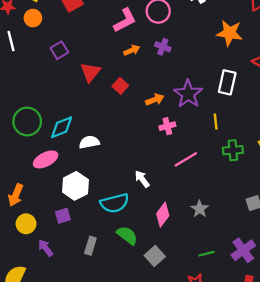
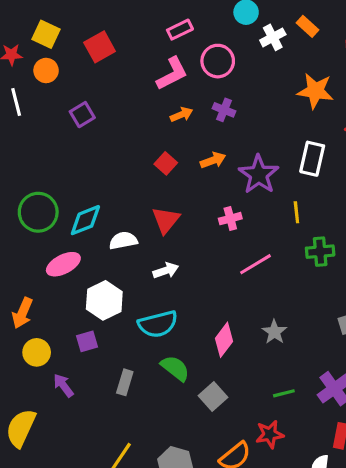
red triangle: (90, 72) -> (166, 220), moved
orange arrow: (155, 100) -> (213, 160), moved
white arrow: (142, 179) -> (166, 270), moved, turned 108

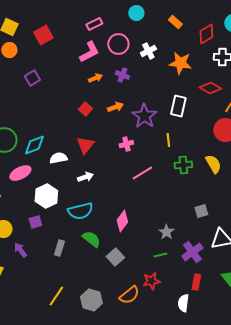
white cross: (273, 37) -> (148, 51), moved
gray star: (274, 332) -> (166, 232), moved

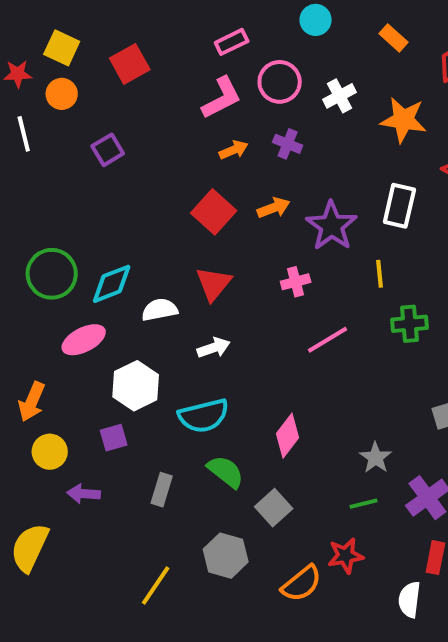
red square: (85, 109) -> (214, 212), size x1.5
purple arrow: (20, 250) -> (84, 494), turned -49
gray hexagon: (91, 300) -> (226, 556), moved

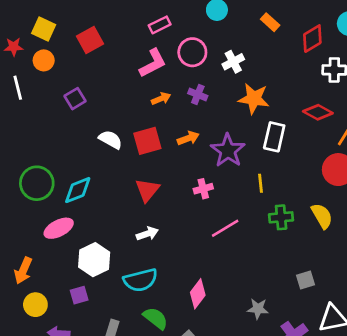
orange star: (403, 120) -> (254, 99), moved
red square: (214, 212) -> (147, 141), turned 32
white semicircle: (160, 310) -> (110, 140), moved, turned 40
gray star: (375, 458) -> (258, 309), turned -30

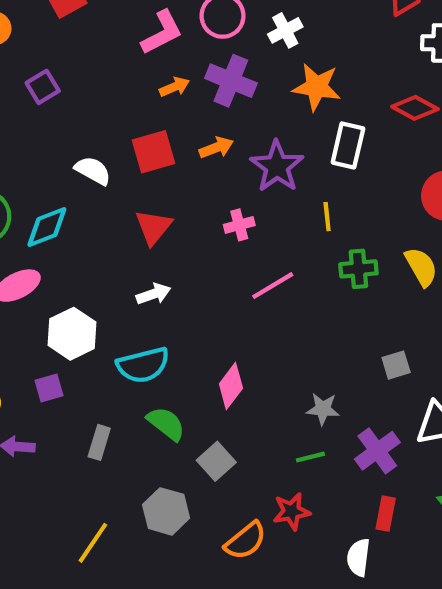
purple cross: (198, 95) -> (231, 81), size x1.6
white semicircle: (110, 140) -> (93, 171), moved

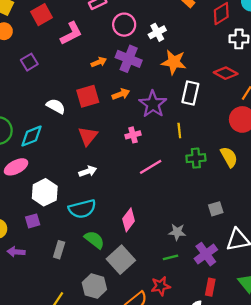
pink L-shape: (162, 33) -> (71, 33), moved
gray square: (216, 461) -> (121, 260), size x1.4

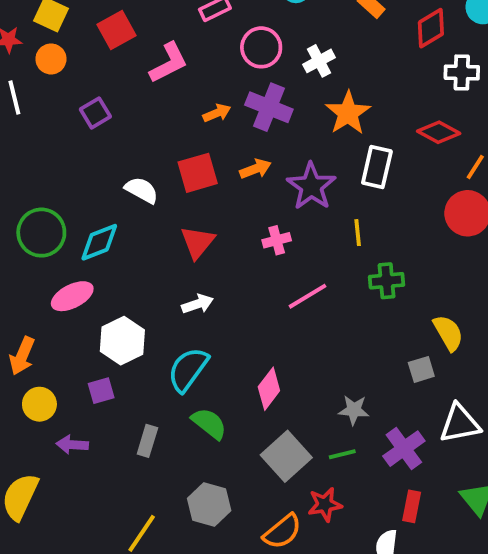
orange star: (174, 62) -> (348, 113), turned 30
yellow semicircle: (229, 157) -> (448, 333), moved
cyan semicircle: (82, 209) -> (188, 369), turned 140
gray square: (121, 260) -> (286, 456), moved

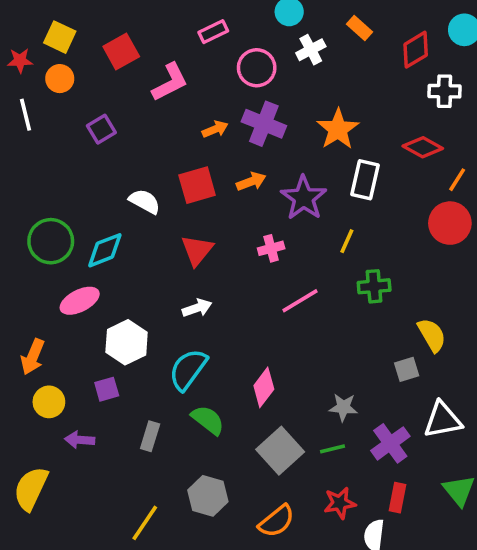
white cross: (319, 61) -> (311, 50), moved
yellow line: (358, 233) -> (347, 241), turned 30
red star: (325, 504) -> (340, 503), moved

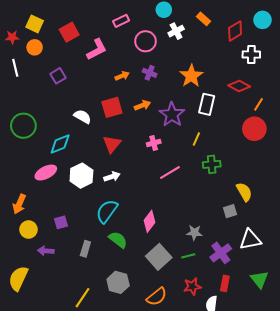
purple cross: (264, 124) -> (150, 73), size x0.6
green circle: (51, 241) -> (23, 126), moved
white hexagon: (127, 342) -> (81, 176), moved

